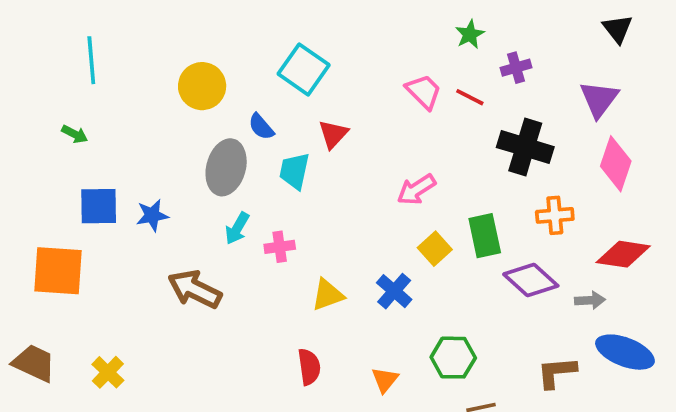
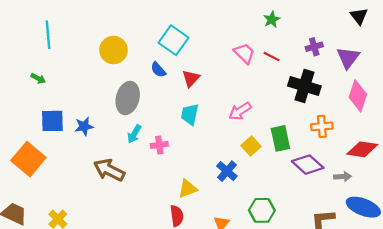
purple cross: (516, 68) -> (314, 47), moved
blue semicircle: (261, 127) -> (158, 70), moved
cyan trapezoid: (294, 171) -> (190, 114), moved
orange square: (58, 271) -> (28, 159), turned 36
yellow triangle: (328, 295) -> (188, 189), moved

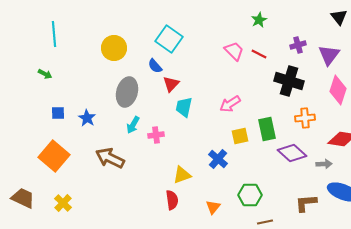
red triangle: (191, 78) -> (171, 84), moved
blue square: (52, 121) -> (58, 113), size x0.6
blue star: (84, 126) -> (87, 118), turned -30
yellow square: (251, 146) -> (240, 136), turned 30
orange square: (28, 159) -> (54, 156), moved

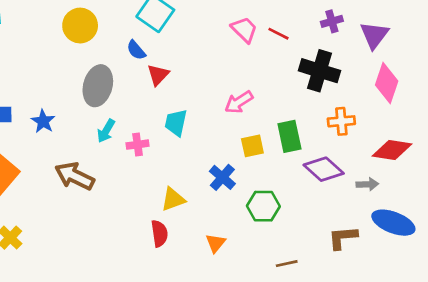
cyan trapezoid: (184, 107) -> (176, 123), moved
green hexagon: (250, 195) -> (263, 206), moved

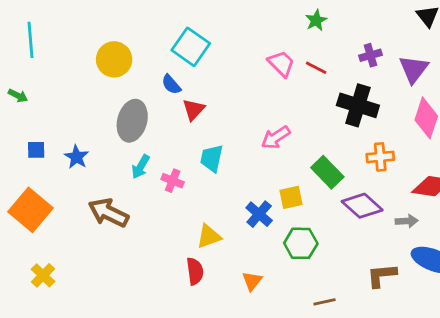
green rectangle: (289, 136) -> (327, 172), turned -32
pink cross: (138, 145) -> (173, 181), turned 30
yellow square: (252, 146) -> (291, 197), moved

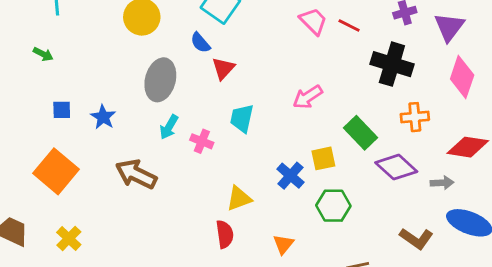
brown L-shape: (382, 275) -> (416, 239), turned -140

